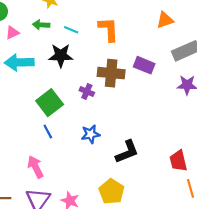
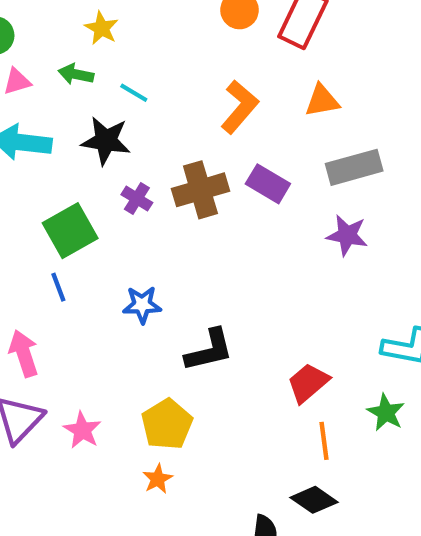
orange L-shape: (108, 29) -> (239, 107), moved, turned 35
brown cross: (111, 73) -> (200, 190), turned -30
purple cross: (87, 92) -> (137, 199), moved
red trapezoid: (178, 161) -> (308, 383), turned 55

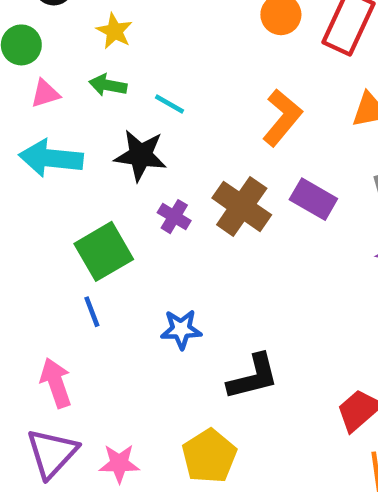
yellow star: (102, 28) -> (114, 31), moved
brown cross: (200, 190) -> (242, 206), turned -38
pink star: (82, 430) -> (119, 464), turned -30

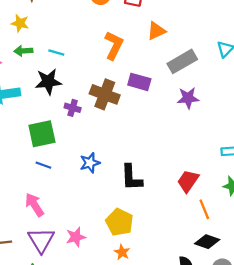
green square: (104, 251) -> (42, 134), turned 32
blue line: (92, 312) -> (43, 165), turned -35
black L-shape: (253, 377) -> (131, 178), turned 116

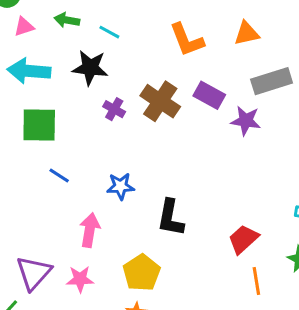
orange L-shape: (114, 45) -> (187, 40), turned 120
purple star: (188, 98) -> (246, 121), moved
green square: (42, 134) -> (39, 125), moved
pink arrow: (34, 205) -> (90, 230), moved, turned 30

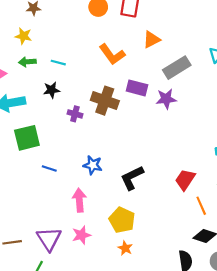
black star: (90, 68) -> (51, 90), size x0.7
blue star: (121, 186) -> (93, 165), turned 30
black L-shape: (170, 218) -> (132, 178), turned 68

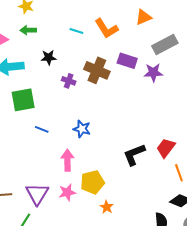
cyan line: (58, 63) -> (76, 31), moved
black L-shape: (132, 178) -> (134, 155), moved
yellow pentagon: (122, 220) -> (92, 182), moved, turned 30

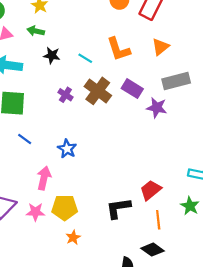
orange triangle: (144, 17) -> (161, 47), turned -30
cyan line: (76, 31) -> (85, 58), moved
black star: (49, 57) -> (52, 55), moved
black L-shape: (134, 155) -> (118, 208), moved

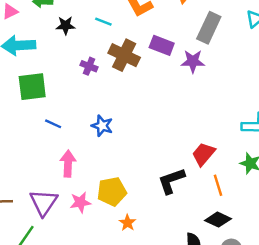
gray rectangle: (176, 81) -> (209, 28), turned -40
pink arrow: (44, 178) -> (68, 164), moved

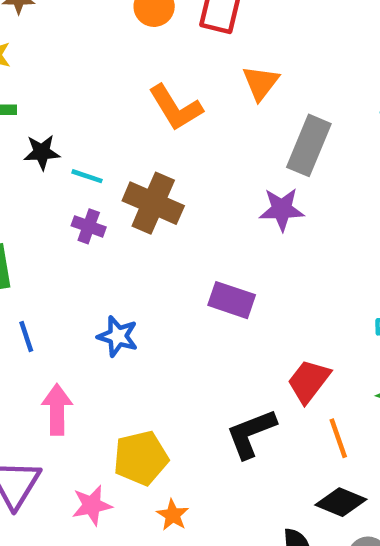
cyan line: (103, 22) -> (87, 176), moved
purple rectangle: (162, 45) -> (232, 300), moved
blue line: (53, 124) -> (26, 336), turned 49
pink star: (80, 202) -> (92, 505), moved

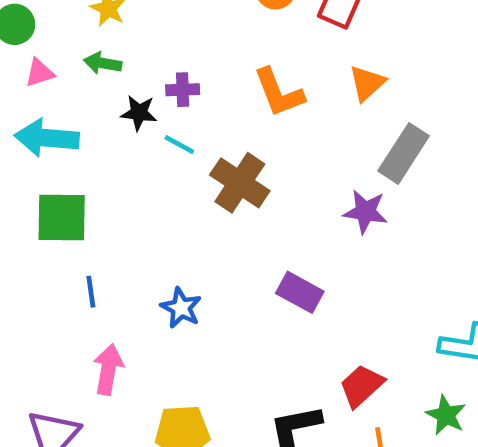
purple cross: (89, 226) -> (183, 90), moved, turned -32

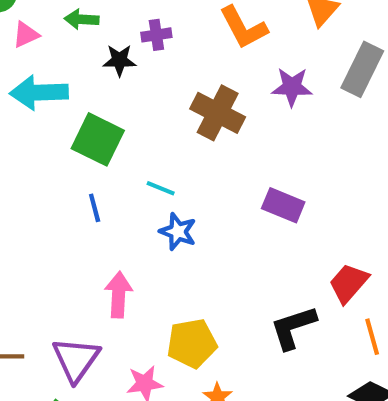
cyan line: (179, 144) -> (161, 188), moved
purple star: (365, 212) -> (292, 87), moved
green square: (62, 218) -> (98, 139), moved, turned 32
blue line: (91, 292) -> (95, 208), moved

